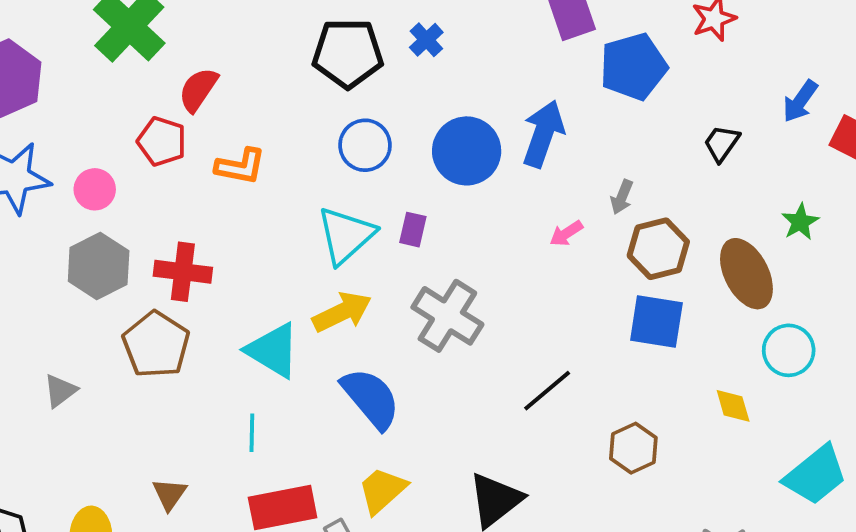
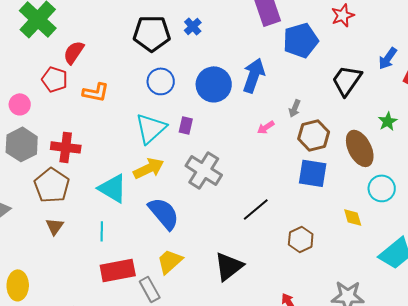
black trapezoid: (722, 143) -> (347, 80), size x1.6
brown triangle: (169, 494) -> (55, 226), moved

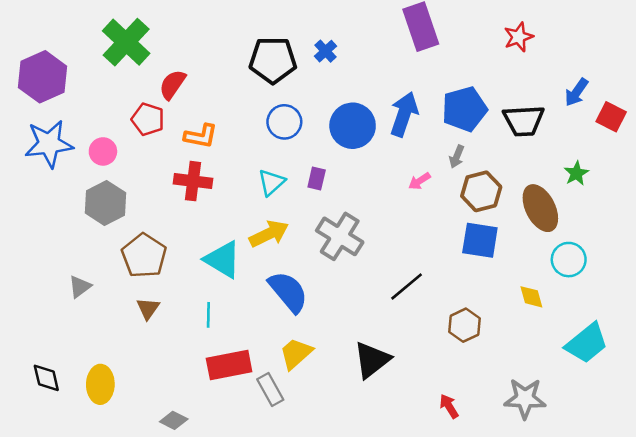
blue pentagon: (301, 40) -> (464, 109), moved
black trapezoid: (347, 80) -> (524, 121), turned -128
cyan triangle: (151, 128) -> (271, 182), size x0.7
red cross: (66, 147) -> (193, 181), moved

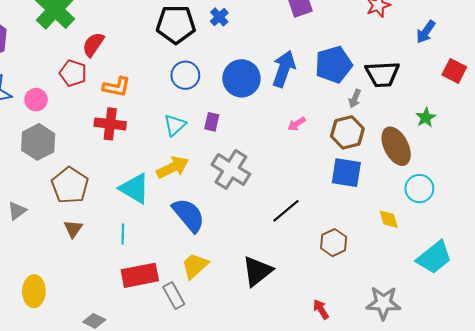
blue arrow: (576, 92) -> (426, 32), moved
gray arrow: (457, 157) -> (355, 99), moved

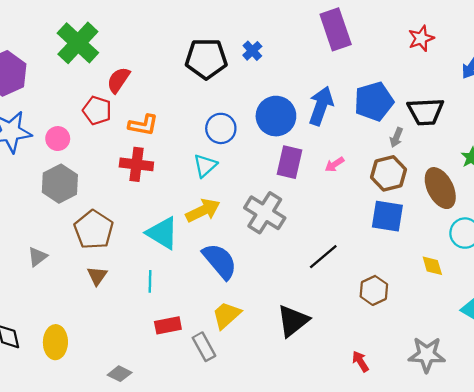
blue circle: (185, 75) -> (221, 128), moved
purple rectangle: (212, 122) -> (289, 162), moved, size x1.6
red rectangle: (140, 275) -> (168, 325), size x0.7

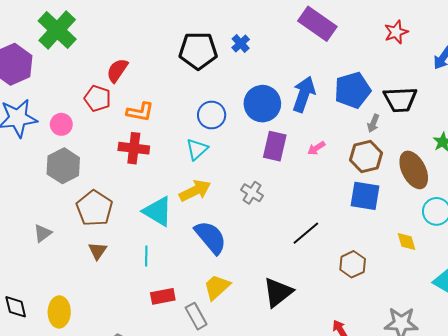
purple rectangle: (336, 29) -> (317, 24), turned -36
green cross: (78, 43) -> (57, 30), moved
gray cross: (265, 213) -> (252, 193), size x0.6

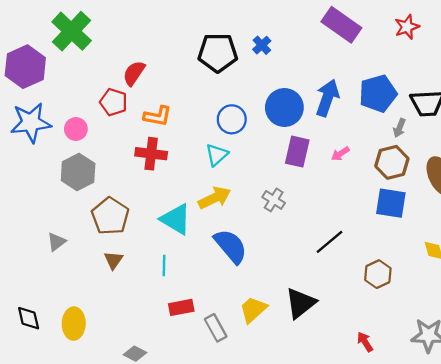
red star: (396, 32) -> (407, 27), moved
yellow trapezoid: (217, 287) -> (253, 310), moved

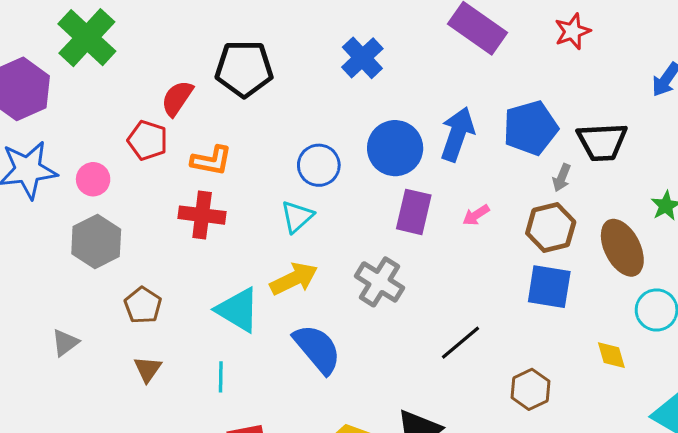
blue cross: (262, 45) -> (362, 58), size x1.5
black pentagon: (218, 53) -> (244, 69), moved
gray cross: (274, 200) -> (380, 282), size x1.4
brown pentagon: (110, 216) -> (143, 305), size x0.7

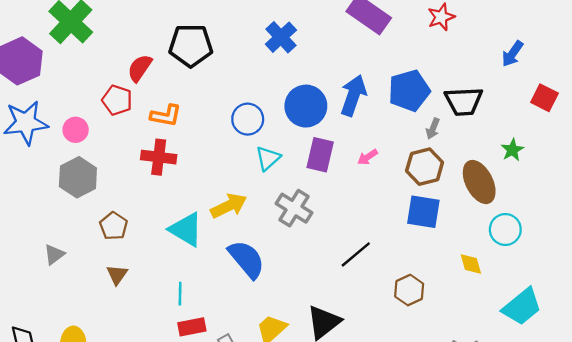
cyan triangle: (297, 217) -> (268, 158), moved
cyan line: (221, 377) -> (180, 294), moved

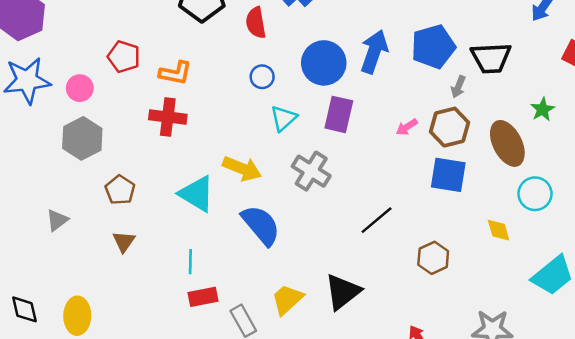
red semicircle: (140, 68) -> (256, 23), moved, turned -44
blue circle: (248, 119) -> (262, 77), size x0.7
pink arrow: (368, 157) -> (407, 127), moved
yellow arrow: (229, 206) -> (242, 169), turned 48

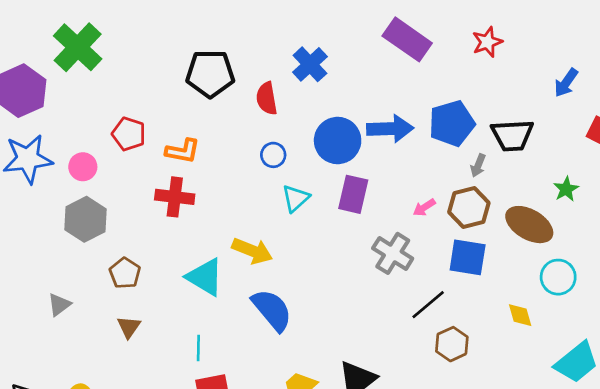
blue arrow: (374, 52) -> (390, 129), turned 69
brown ellipse: (507, 143) -> (529, 225), turned -33
gray cross: (311, 171) -> (393, 253), moved
black line: (377, 220) -> (428, 305), moved

